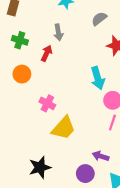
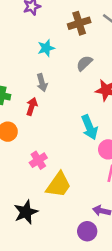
pink cross: (47, 103) -> (38, 160), turned 35
black star: (40, 167) -> (26, 212), moved

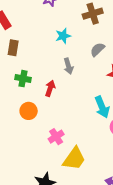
gray arrow: (42, 83) -> (68, 66), moved

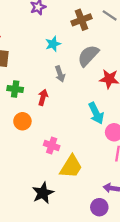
gray semicircle: (97, 50) -> (88, 56), size x1.5
pink cross: (56, 137) -> (52, 146), turned -35

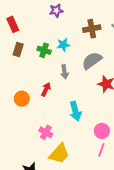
green cross: (15, 89) -> (44, 50), moved
cyan arrow: (96, 113) -> (75, 111), moved
orange circle: (22, 121) -> (22, 99), moved

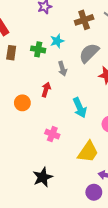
yellow trapezoid: (59, 154) -> (88, 152), moved

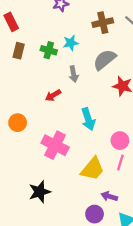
red arrow: (46, 90) -> (53, 95), turned -144
orange circle: (22, 103) -> (18, 123), moved
pink cross: (52, 134) -> (55, 145), size x1.6

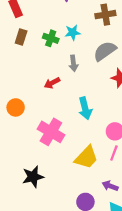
purple arrow: (109, 196) -> (110, 186), moved

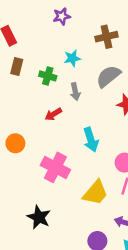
green cross: (51, 38) -> (48, 76), moved
black star: (33, 177) -> (39, 217), turned -30

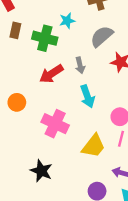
green cross: (48, 76) -> (45, 38), size x1.5
gray arrow: (75, 92) -> (80, 65), moved
red arrow: (53, 114) -> (51, 74), size x1.5

